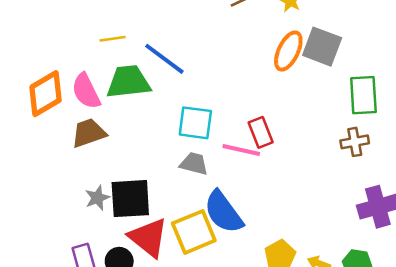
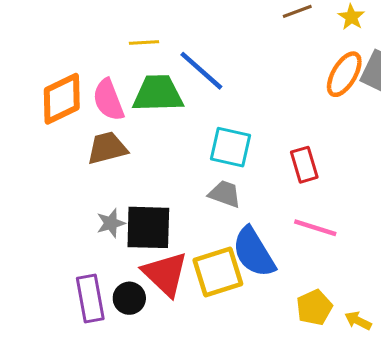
pink line: (241, 150) -> (315, 228), moved

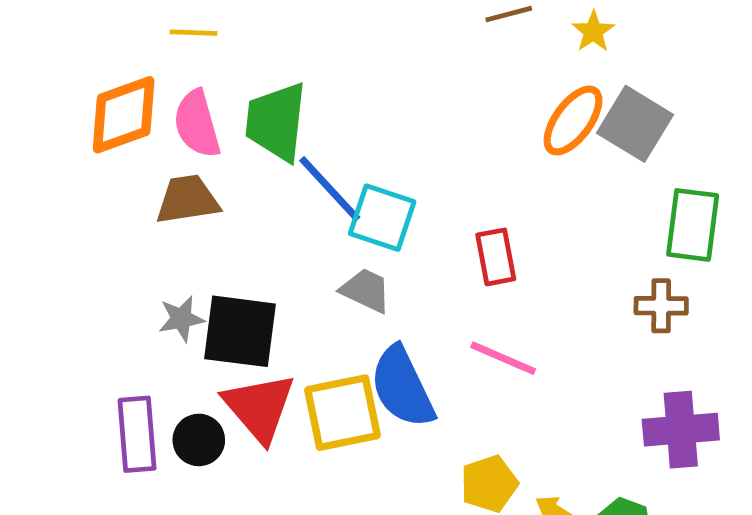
yellow line: (144, 43) -> (193, 33), moved
blue line: (201, 71) -> (330, 189), moved
green trapezoid: (158, 94) -> (276, 122), turned -88

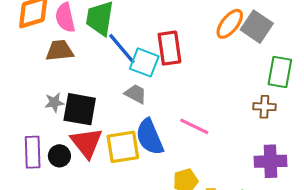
red rectangle: (496, 257) -> (169, 48), moved, size x1.4

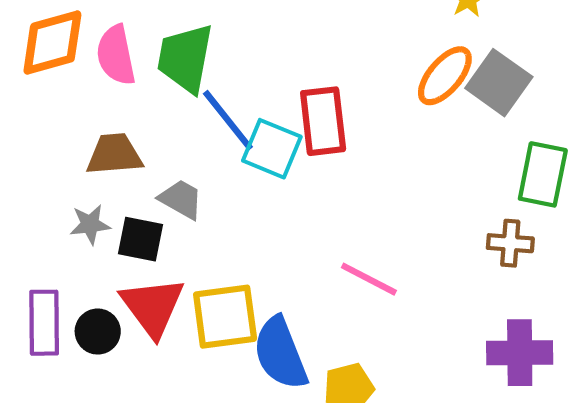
brown trapezoid: (60, 51) -> (114, 154), moved
gray trapezoid: (136, 94) -> (181, 199), moved
black square: (80, 109) -> (141, 239), size x0.7
blue semicircle: (150, 137) -> (280, 353), moved

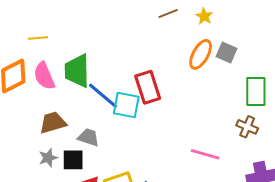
gray square: (499, 83) -> (227, 52), size x0.7
brown cross: (510, 243) -> (247, 127), turned 30
pink line: (369, 279) -> (205, 154), moved

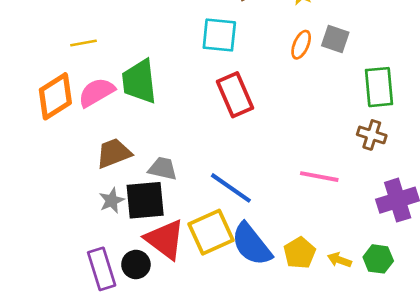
orange ellipse: (201, 54) -> (301, 45), size x0.7
pink semicircle: (44, 76) -> (96, 92), turned 88
blue line: (103, 96) -> (231, 188), moved
cyan square: (126, 105) -> (219, 35), moved
black square: (73, 160) -> (145, 200), size x1.4

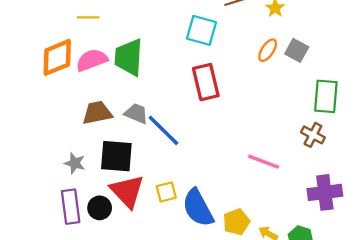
gray trapezoid: (163, 168) -> (136, 113), moved
blue line: (231, 188) -> (163, 130), moved
gray star: (112, 200) -> (75, 163), moved, turned 30
yellow square: (211, 232) -> (166, 192), size x0.6

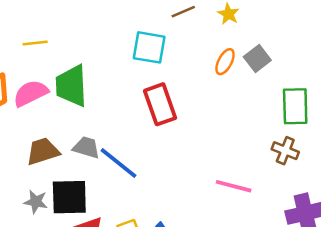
yellow line: (88, 17) -> (35, 43), moved
gray square: (297, 50) -> (257, 58), turned 30
gray star: (75, 163) -> (36, 202), moved

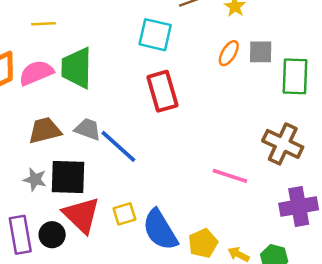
gray square: (257, 58) -> (261, 52), turned 35
green rectangle: (295, 106) -> (295, 76), moved
brown cross: (285, 151) -> (283, 144), size x1.5

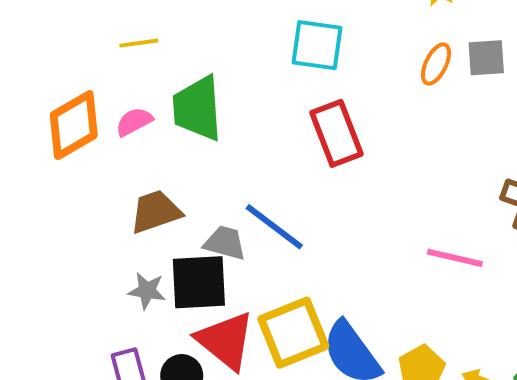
pink semicircle: (36, 73) -> (134, 122), size x0.7
gray trapezoid: (88, 129) -> (225, 243), moved
yellow square: (124, 214) -> (293, 333), size x1.8

